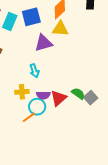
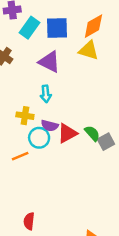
purple triangle: (43, 43) -> (49, 62), moved, turned 30
orange line: (29, 117) -> (20, 156), moved

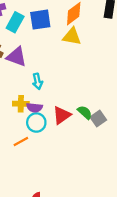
purple triangle: (49, 62) -> (16, 57), moved
purple semicircle: (50, 126) -> (34, 108), moved

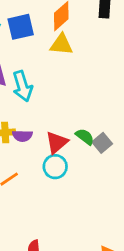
cyan arrow: (37, 81) -> (22, 86), moved, size x1.5
cyan circle: (36, 123) -> (55, 167), moved

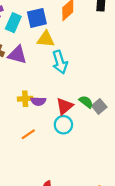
yellow triangle: (61, 44) -> (46, 39), moved
cyan arrow: (22, 86) -> (60, 62), moved

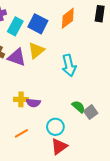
blue square: (37, 18) -> (38, 24), turned 36
yellow triangle: (46, 39) -> (36, 50), moved, turned -48
cyan arrow: (60, 62) -> (69, 65), moved
red triangle: (65, 106) -> (59, 146), moved

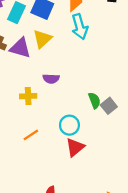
cyan arrow: (69, 65) -> (80, 27), moved
purple semicircle: (33, 103) -> (51, 79), moved
green semicircle: (78, 107) -> (94, 101), turned 32

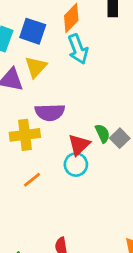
purple semicircle: (51, 79) -> (50, 112), size x1.5
yellow cross: (28, 96) -> (25, 135), size x1.5
red triangle: (75, 147) -> (79, 145), moved

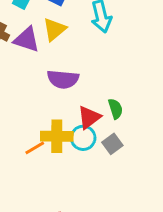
yellow cross: (25, 135) -> (57, 136), moved
gray square: (120, 138) -> (112, 144), moved

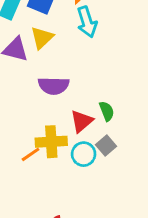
cyan circle: (83, 138) -> (84, 154), moved

